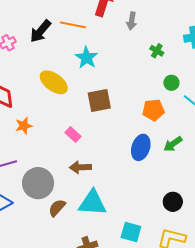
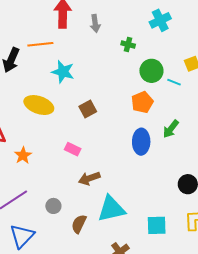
green circle: (171, 83) -> (151, 71), size x1.5
brown square: (99, 101) -> (88, 109), size x0.7
gray circle: (38, 183) -> (53, 206), size x0.5

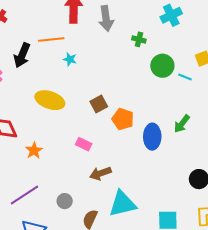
gray arrow: (95, 23) -> (106, 18), size x1.4
cyan star: (63, 72) -> (70, 59), moved, size x0.6
orange pentagon: (142, 102) -> (123, 119), moved, turned -30

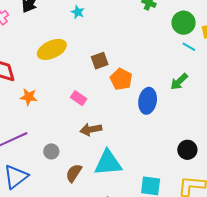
green circle: (162, 66) -> (184, 23), moved
yellow ellipse: (50, 100) -> (52, 49), turned -52
green arrow: (182, 124) -> (179, 82), moved
orange star: (34, 150) -> (29, 97), turned 30

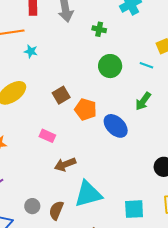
green circle: (184, 23) -> (110, 66), moved
blue ellipse: (148, 101) -> (116, 126), turned -45
gray circle: (51, 151) -> (32, 206), moved

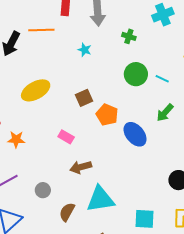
cyan star: (31, 51) -> (85, 50), moved
cyan line: (146, 65) -> (162, 79), moved
gray circle: (32, 206) -> (43, 190), moved

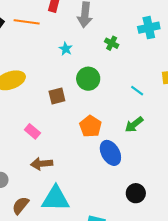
green circle: (136, 74) -> (88, 79), moved
orange pentagon: (107, 115) -> (90, 126), moved
blue ellipse: (135, 134) -> (110, 153), moved

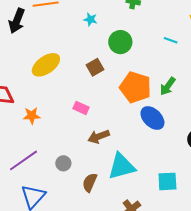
green arrow: (134, 125) -> (168, 86), moved
orange pentagon: (90, 126) -> (135, 87), size x1.4
blue ellipse: (110, 153) -> (152, 118), moved

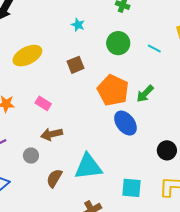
cyan star: (90, 19) -> (78, 25), moved
green circle: (120, 42) -> (118, 43), moved
pink rectangle: (81, 108) -> (43, 103), moved
brown arrow: (99, 137) -> (52, 134), moved

